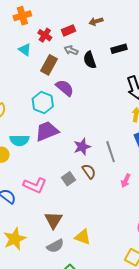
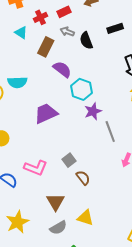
red cross: (45, 35) -> (40, 17), turned 32
cyan hexagon: (43, 102) -> (81, 89), moved
cyan semicircle: (19, 140) -> (17, 82), moved
purple star: (82, 147) -> (93, 111), moved
brown semicircle: (89, 171) -> (83, 178), moved

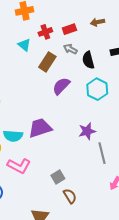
purple semicircle: (62, 69) -> (61, 86), turned -90
cyan semicircle: (17, 82) -> (13, 136), moved
cyan hexagon: (81, 89) -> (97, 89), moved
pink L-shape: (36, 168) -> (19, 166), moved

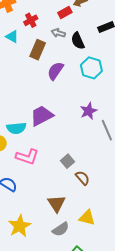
red rectangle: (69, 29) -> (65, 13), moved

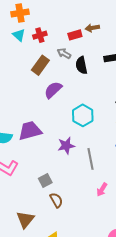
cyan triangle: (12, 37) -> (19, 35), moved
cyan hexagon: (91, 68) -> (83, 115), moved
purple star: (89, 111) -> (66, 146), moved

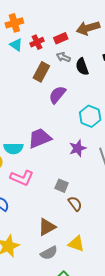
brown arrow: (92, 28) -> (88, 28), size x1.6
red rectangle: (75, 35) -> (61, 38), moved
gray square: (45, 181) -> (62, 186), turned -32
brown triangle: (25, 220) -> (47, 227), turned 30

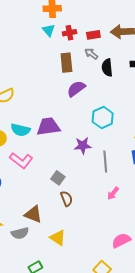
brown rectangle: (41, 72) -> (66, 63), turned -48
brown triangle: (47, 227) -> (33, 214), turned 36
gray semicircle: (49, 253) -> (20, 233), moved

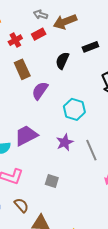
gray arrow: (91, 54) -> (41, 15), moved
black semicircle: (107, 68) -> (62, 61), turned 48
brown semicircle: (66, 199) -> (21, 205), moved

